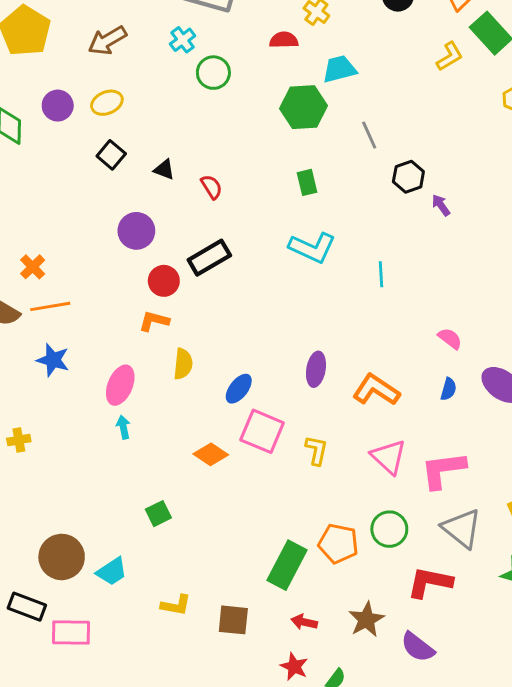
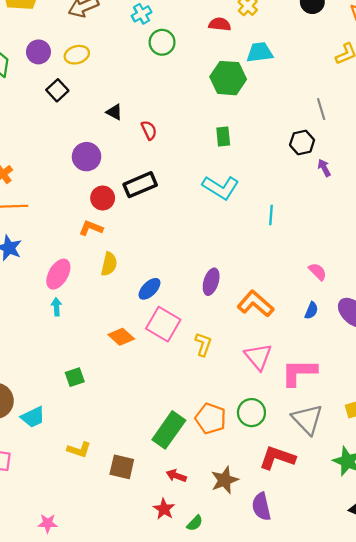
gray line: (369, 135) -> (321, 109), moved
black square: (111, 155) -> (57, 90), moved
purple semicircle: (418, 647) -> (261, 507), turned 32

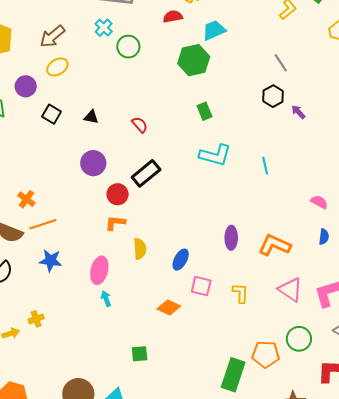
yellow ellipse: (77, 55) -> (57, 67), moved
black triangle: (114, 112) -> (91, 117), moved
pink square: (163, 324) -> (201, 286), size x0.7
green square: (75, 377) -> (140, 354), turned 30

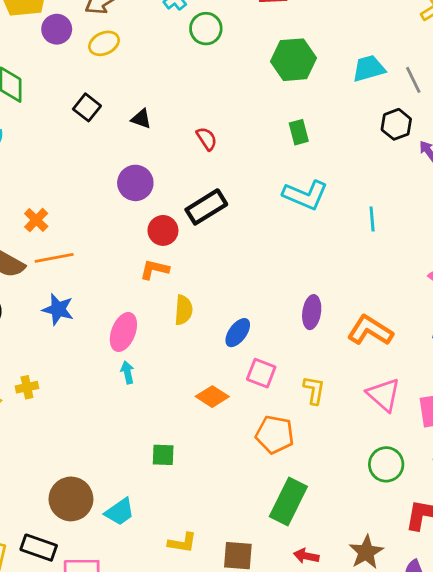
cyan trapezoid: (214, 30) -> (369, 68), moved
purple circle: (26, 86) -> (57, 29), moved
orange pentagon: (266, 354) -> (275, 435), moved

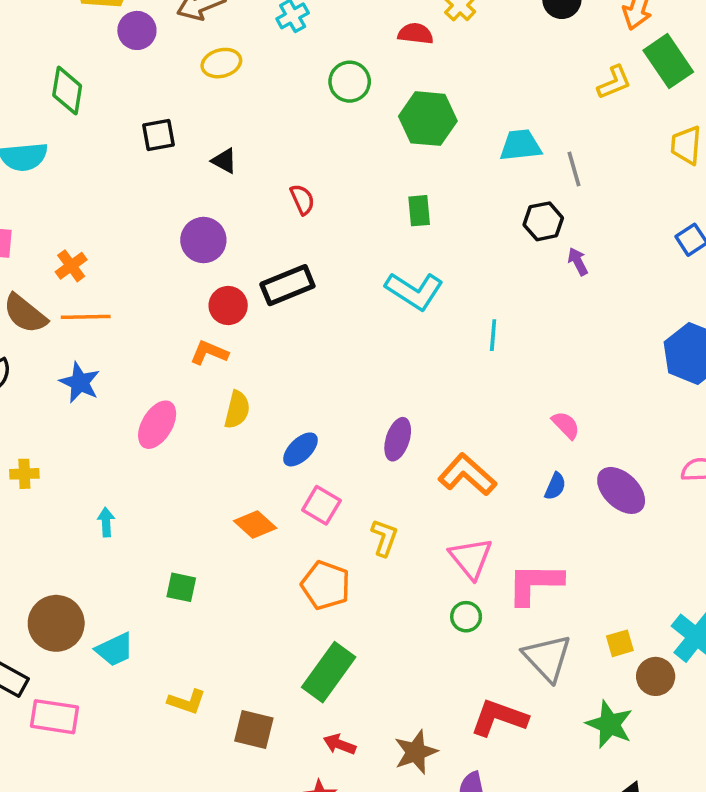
green circle: (206, 29) -> (350, 82), moved
yellow ellipse: (104, 43) -> (221, 63), moved
black square: (87, 107) -> (159, 135), turned 32
cyan arrow: (127, 372) -> (106, 522), moved
green circle: (386, 464) -> (466, 617), moved, size x0.7

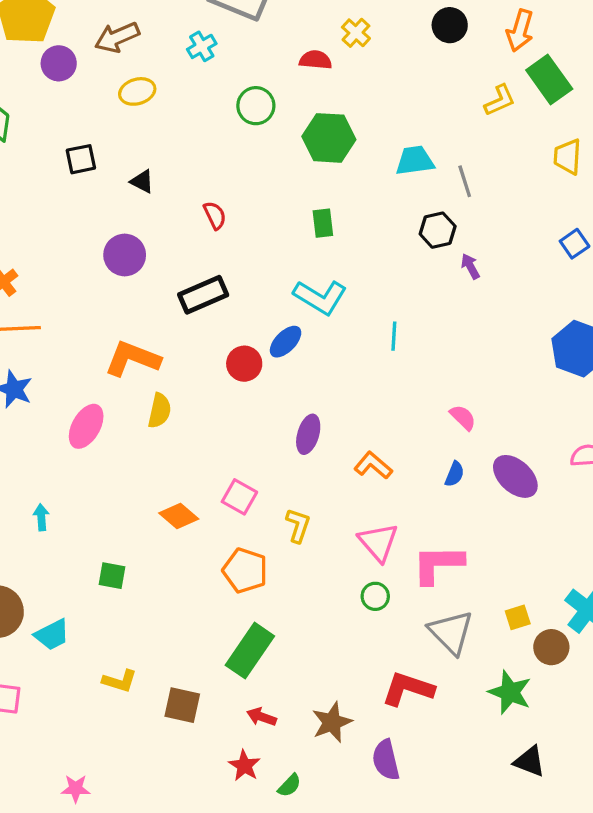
red circle: (228, 306) -> (244, 364), moved
orange L-shape: (209, 353) -> (132, 359), size x1.6
blue ellipse: (300, 449) -> (286, 342), moved
orange L-shape: (467, 475) -> (373, 465), size x0.7

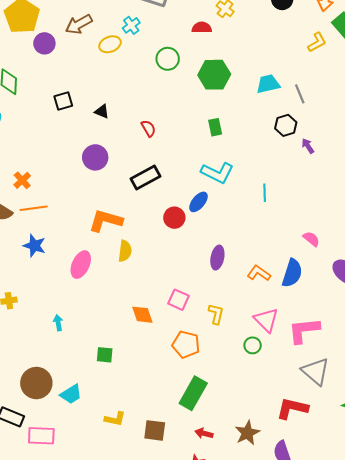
yellow ellipse: (137, 91) -> (110, 44), moved
blue semicircle: (455, 474) -> (292, 273), moved, size x1.8
orange diamond: (179, 516) -> (142, 315), turned 35
green circle: (375, 596) -> (253, 345), moved

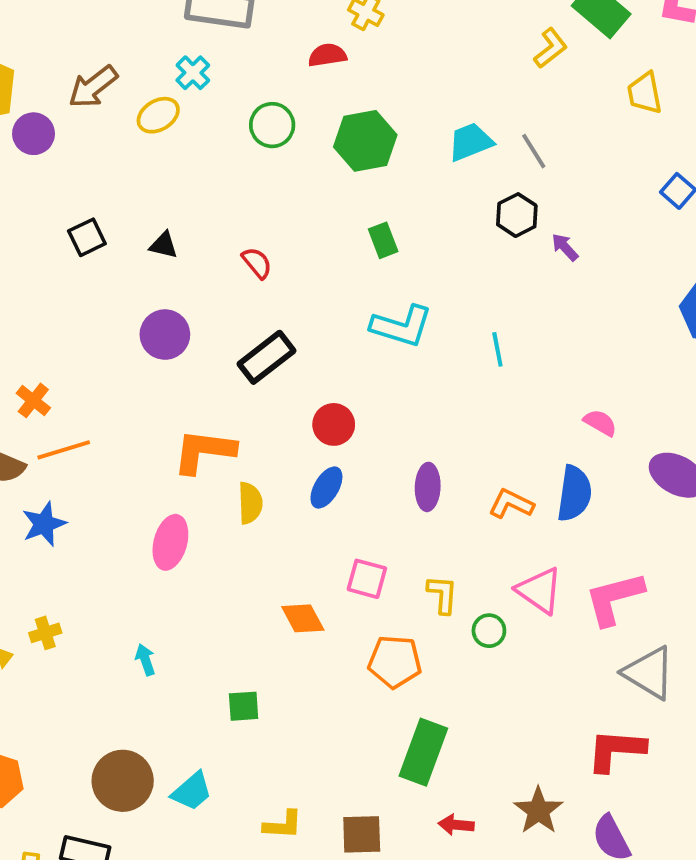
blue ellipse: (198, 202) -> (326, 488), moved
blue star: (34, 246) -> (44, 524), moved, turned -30
green circle: (253, 345) -> (489, 631), moved

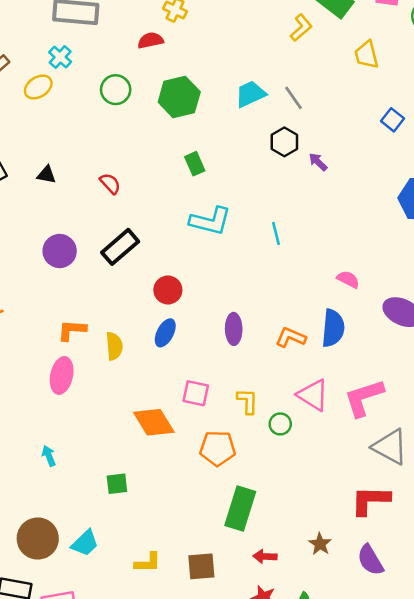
purple circle: (165, 335) -> (60, 251), moved
orange L-shape: (204, 451) -> (72, 330), moved, size x0.7
orange diamond: (303, 618) -> (154, 422), size x1.4
brown star: (538, 811) -> (320, 544), size x0.7

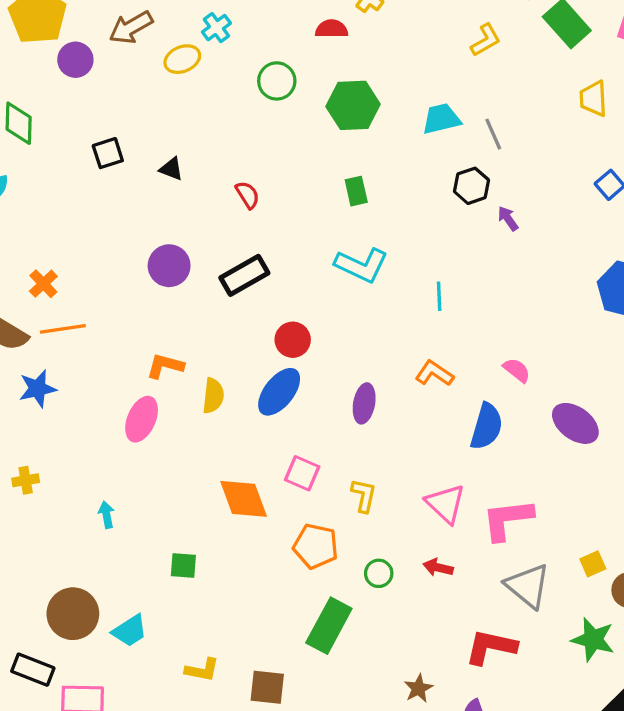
yellow L-shape: (301, 28) -> (486, 40), moved
blue ellipse: (165, 333) -> (279, 392), size x1.4
orange L-shape: (291, 337) -> (434, 373), moved
green circle: (280, 424) -> (379, 573), moved
red arrow: (265, 556) -> (438, 568), moved

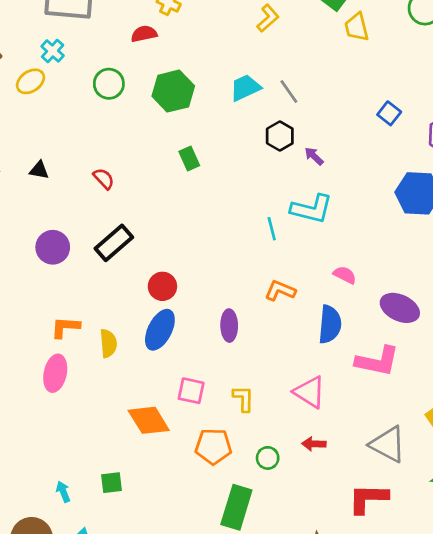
yellow trapezoid: (593, 99) -> (357, 27), moved
cyan L-shape: (361, 265) -> (312, 209), moved
cyan arrow: (106, 515) -> (63, 492), moved
pink L-shape: (507, 519) -> (377, 361), moved, turned -150

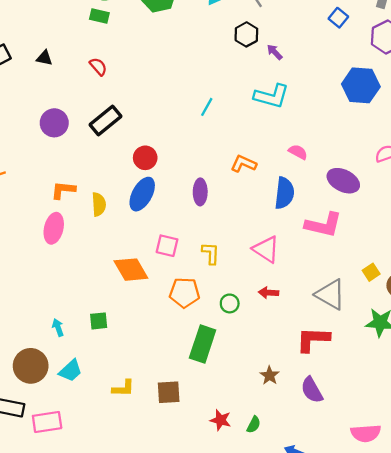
green rectangle: (189, 158) -> (99, 16), moved, turned -54
cyan line: (272, 229) -> (207, 107), moved, turned 42

